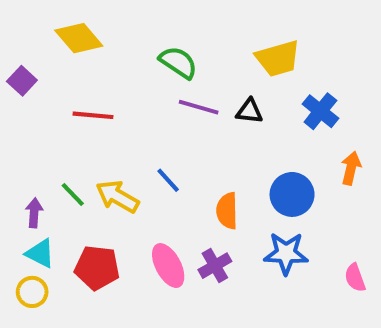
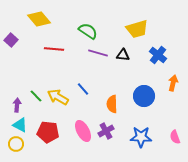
red line: (93, 115) -> (54, 49), moved
blue star: (286, 253) -> (141, 137), moved

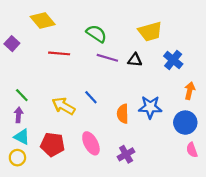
green line: (36, 96) -> (22, 95), moved
blue circle: (144, 96) -> (185, 123), moved
purple cross: (106, 131) -> (126, 154), moved
blue star: (141, 137) -> (150, 107), moved

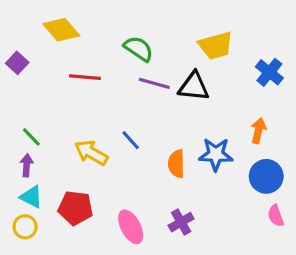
black triangle: (135, 60) -> (194, 87), size x1.5
blue cross: (173, 60) -> (269, 72), moved
orange arrow: (190, 91) -> (258, 131), moved
pink ellipse: (91, 143) -> (131, 227), moved

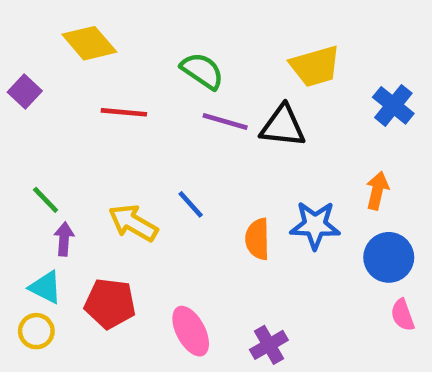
purple arrow: (27, 165) -> (64, 239), moved
purple cross: (181, 222) -> (269, 345), moved

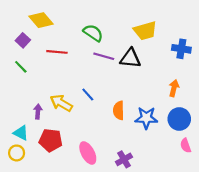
purple square: (25, 92) -> (23, 40), moved
blue cross: (393, 105) -> (181, 49), turned -30
green line: (46, 200) -> (21, 67), moved
blue star: (315, 225) -> (146, 118), moved
purple arrow: (64, 239) -> (38, 112), moved

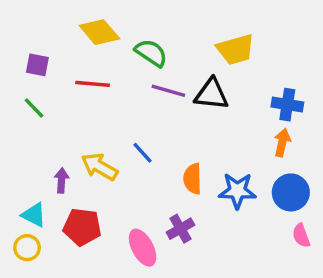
yellow diamond: (41, 20) -> (99, 32), moved
purple square: (23, 40) -> (37, 65), turned -32
blue cross: (181, 49) -> (287, 105), moved
purple cross: (124, 159) -> (180, 229), moved

